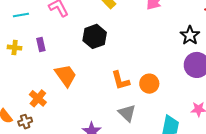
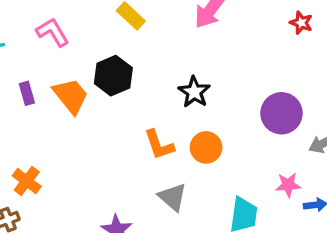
black star: (190, 35) -> (194, 92), moved
orange trapezoid: (66, 75) -> (71, 96), moved

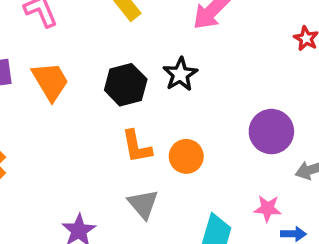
black hexagon: (113, 76) -> (126, 85), moved
black star: (194, 92) -> (180, 74), moved

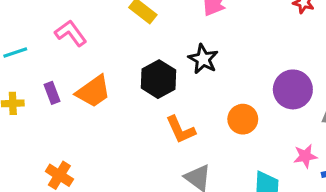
orange trapezoid: (50, 81) -> (93, 91), turned 99
orange circle: (186, 156) -> (243, 119), moved

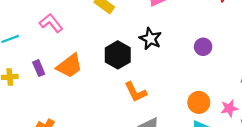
purple circle: (293, 89) -> (203, 47), moved, size x0.6
orange circle: (243, 119) -> (199, 102), moved

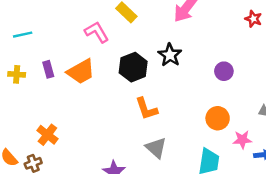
pink L-shape: (51, 23) -> (97, 32), moved
orange circle: (199, 102) -> (218, 118), moved

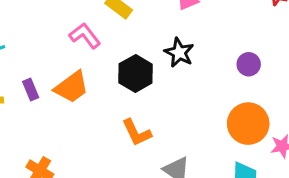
orange L-shape: (146, 109) -> (137, 133), moved
orange circle: (218, 118) -> (248, 124), size x1.4

